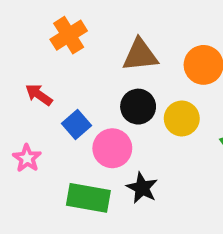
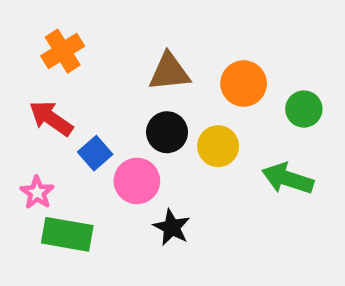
orange cross: (69, 35) -> (63, 51), moved
red arrow: (39, 95) -> (51, 118), size x1.4
green rectangle: (88, 198) -> (67, 234), moved

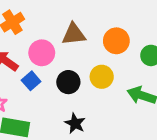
black circle: (167, 132) -> (68, 82), moved
pink circle: (137, 181) -> (42, 53), moved

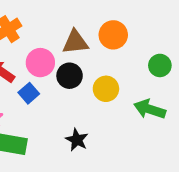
orange circle: (116, 41) -> (113, 35), moved
black circle: (68, 82) -> (70, 76), moved

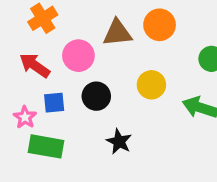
black circle: (70, 76) -> (96, 96), moved
blue square: (29, 93) -> (54, 103), moved, turned 36

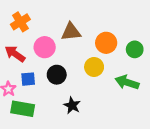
orange circle: (160, 25) -> (106, 43), moved

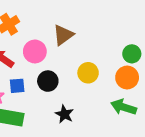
brown triangle: (71, 32) -> (63, 35), turned -30
orange circle: (106, 43) -> (127, 78), moved
green arrow: (127, 82) -> (124, 107), moved

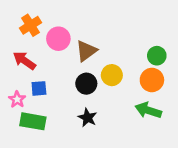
brown triangle: (63, 35) -> (86, 51), moved
pink circle: (35, 51) -> (58, 39), moved
black circle: (48, 81) -> (86, 84), moved

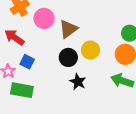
blue square: (39, 88) -> (27, 62), turned 32
black star: (88, 118) -> (78, 82), moved

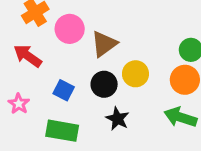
blue square: (27, 62) -> (64, 90), moved
green rectangle: (22, 90) -> (62, 131), moved

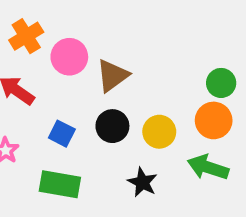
yellow circle: (135, 74) -> (159, 132), moved
black star: (118, 119) -> (142, 182), moved

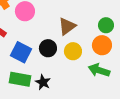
brown triangle: (112, 75) -> (67, 26), moved
blue square: (62, 134) -> (21, 52), size x1.5
black star: (142, 182) -> (43, 82), moved

